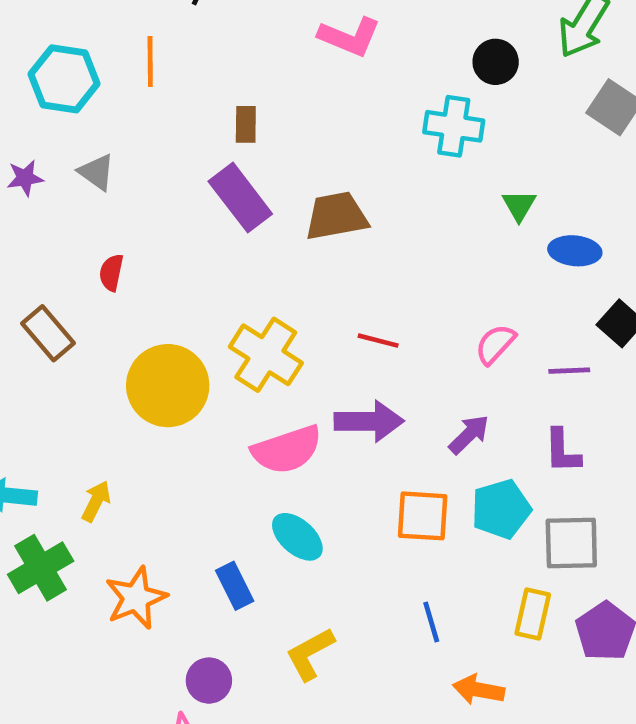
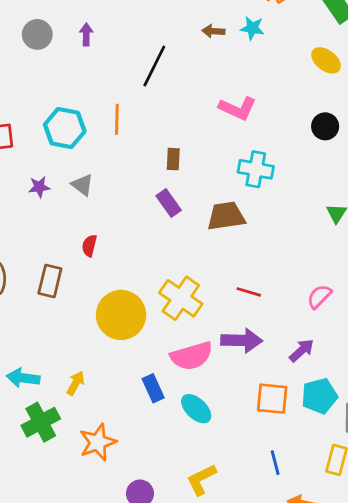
cyan cross: (454, 126) -> (256, 169), moved
purple rectangle: (240, 198) -> (169, 203), size x0.7
brown rectangle: (48, 333) -> (50, 281), turned 52
blue rectangle: (235, 586) -> (153, 388), moved

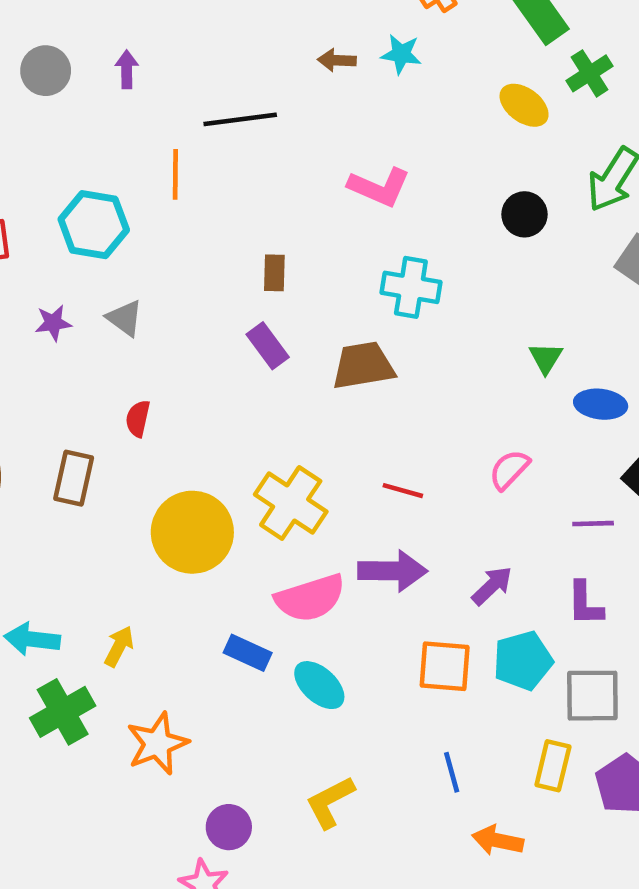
black line: (154, 66) -> (240, 119), turned 57
orange line: (117, 119) -> (175, 174), moved
pink semicircle: (319, 297) -> (509, 470), moved
blue rectangle: (153, 388) -> (248, 653), turned -40

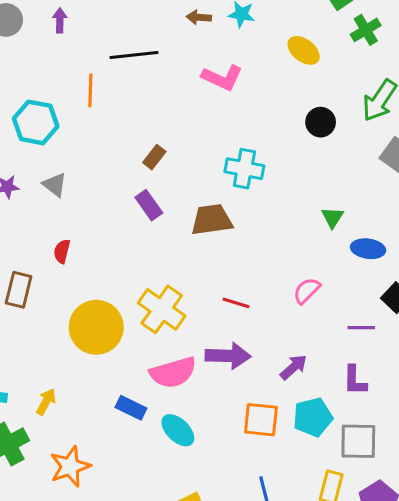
yellow ellipse: (524, 105) -> (304, 50), moved
pink L-shape: (379, 187) -> (222, 78), moved
brown rectangle: (274, 273) -> (154, 157), turned 35

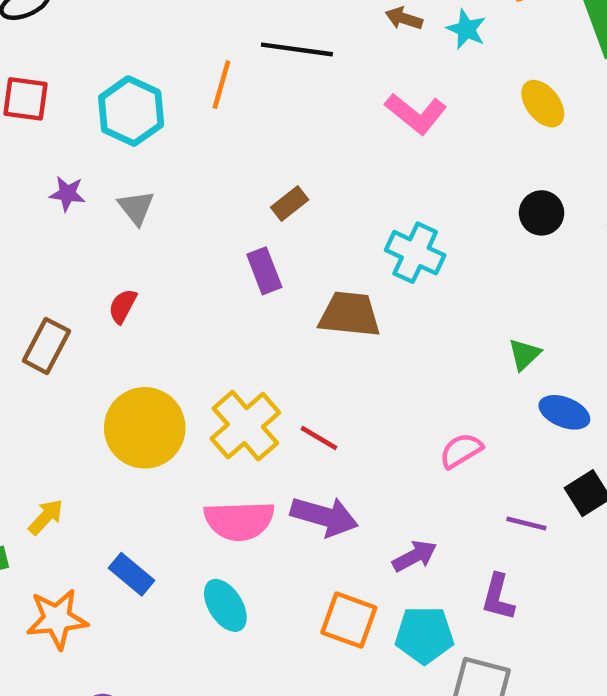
red line: (236, 303) -> (319, 438), moved
blue rectangle: (131, 408) -> (132, 574), moved

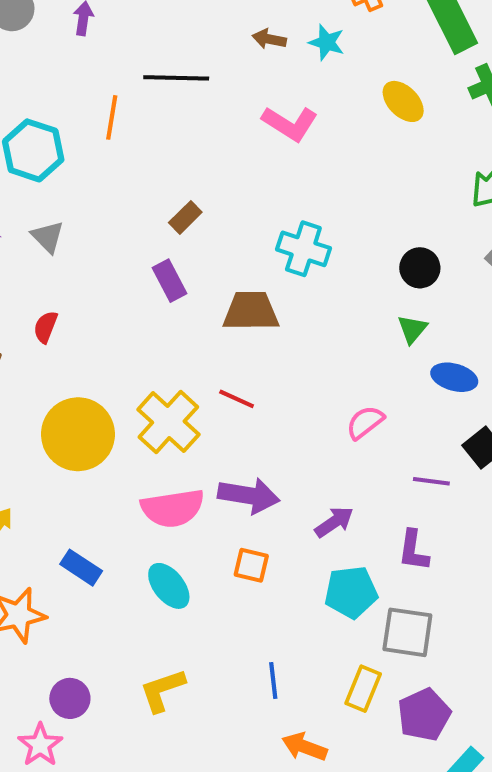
black circle: (542, 213) -> (420, 268), moved
red line: (319, 438) -> (237, 399), moved
orange square: (349, 620) -> (251, 565), moved, size x0.7

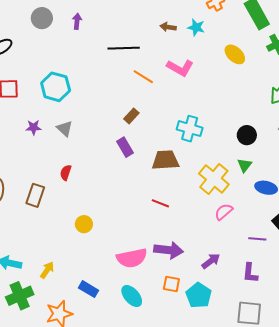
orange line: (112, 117) -> (143, 77), moved, turned -65
yellow cross: (168, 422) -> (214, 179), moved
yellow circle: (78, 434) -> (84, 224), size x0.5
cyan pentagon: (351, 592) -> (199, 295), moved, turned -30

